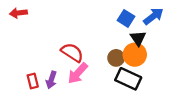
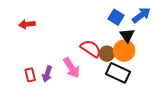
red arrow: (18, 13) -> (27, 24), moved
red semicircle: (72, 52) -> (91, 49), moved
pink arrow: (78, 73) -> (72, 68), turned -75

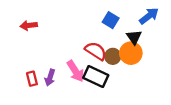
blue square: (116, 17) -> (111, 20), moved
black rectangle: (118, 73) -> (96, 77), moved

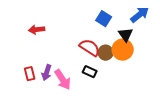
red arrow: (29, 25) -> (37, 30), moved
pink arrow: (76, 71) -> (63, 80), moved
black rectangle: (96, 77) -> (90, 72), size x0.6

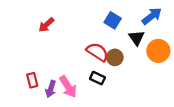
red arrow: (37, 30) -> (46, 25), moved, turned -35
orange circle: (123, 50) -> (158, 51), moved
purple arrow: (47, 73) -> (51, 89), moved

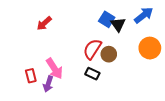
black triangle: (137, 38) -> (118, 24), moved
red semicircle: (97, 52) -> (92, 49), turned -90
pink arrow: (68, 87) -> (54, 69), moved

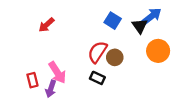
black triangle: (118, 24) -> (140, 26), moved

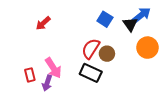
black rectangle: (97, 78) -> (91, 73), size x1.5

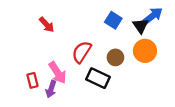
red arrow: (43, 23) -> (47, 25), turned -91
orange circle: (147, 48) -> (145, 51), moved
red semicircle: (91, 49) -> (82, 52), moved

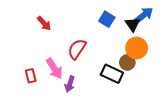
brown circle: (115, 57) -> (127, 62), moved
black rectangle: (98, 78) -> (112, 74), moved
purple arrow: (51, 89) -> (70, 84), moved

